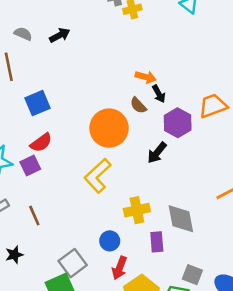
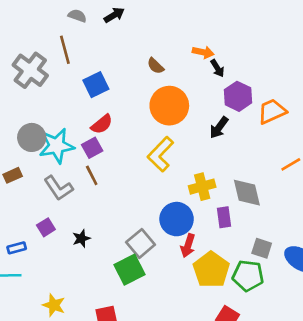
brown semicircle: (138, 105) -> (155, 66), moved
orange trapezoid: (213, 106) -> (272, 111), moved
brown line: (34, 216) -> (92, 175), moved
blue circle: (110, 241) -> (177, 219), size x1.6

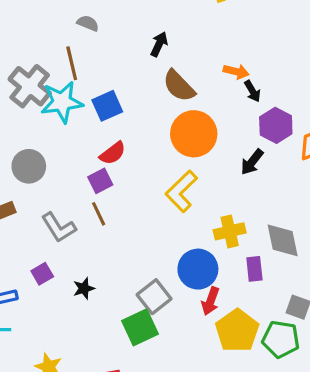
black arrow: (114, 15) -> (159, 44), moved, turned -36
brown semicircle: (155, 66) -> (179, 86), size x1.6
cyan star: (57, 146) -> (62, 102), moved

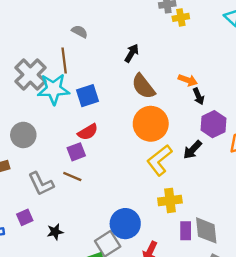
yellow L-shape: (181, 191) -> (159, 160), moved
brown line: (99, 214) -> (72, 177), turned -48
gray diamond: (283, 240) -> (206, 230), moved
blue circle: (198, 269) -> (125, 224), moved

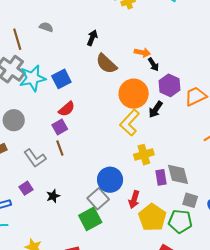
brown line: (64, 61) -> (17, 39), moved
orange circle: (151, 124) -> (134, 94), moved
brown line: (72, 177) -> (60, 148), turned 56

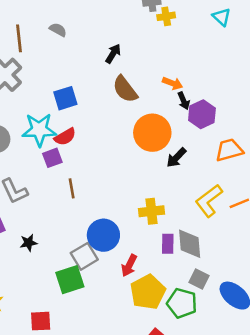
cyan star: (32, 78) -> (39, 130), moved
purple hexagon: (170, 85) -> (202, 114), moved
yellow L-shape: (130, 123) -> (209, 201), moved
brown line: (60, 148) -> (72, 188), moved

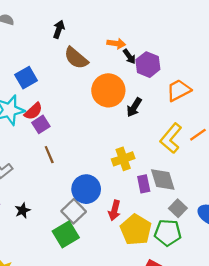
purple square: (52, 158) -> (41, 124), moved
gray square: (199, 279) -> (178, 208), turned 30

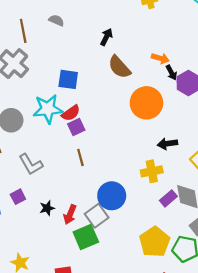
blue square: (26, 78) -> (68, 79), turned 30
black arrow: (134, 107) -> (167, 144), moved, turned 42
purple rectangle: (144, 184) -> (168, 198), turned 54
red arrow: (114, 210) -> (70, 215), moved

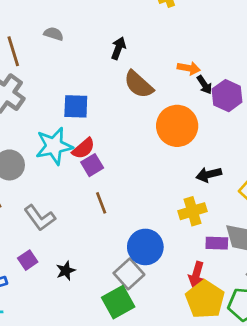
purple rectangle: (168, 198) -> (217, 243), turned 48
red arrow: (70, 215) -> (196, 274), moved

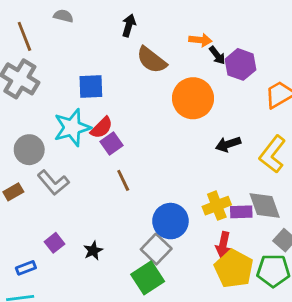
yellow cross: (192, 211) -> (217, 206), moved
gray L-shape: (40, 218) -> (53, 183), moved

